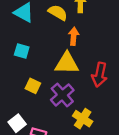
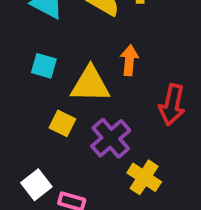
orange arrow: (74, 36) -> (129, 60), moved
yellow triangle: (67, 63) -> (90, 84), moved

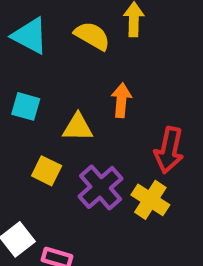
yellow triangle: (90, 84) -> (78, 127), size x0.7
yellow cross: (144, 177) -> (150, 200), moved

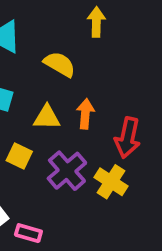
yellow semicircle: (92, 36) -> (60, 64), moved
orange arrow: (121, 100) -> (85, 114), moved

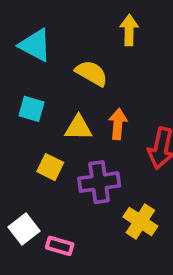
purple cross: (67, 171) -> (99, 182), turned 33
yellow cross: (111, 182) -> (140, 222), moved

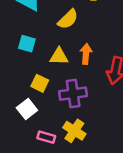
yellow semicircle: (92, 73) -> (68, 19), turned 105
yellow cross: (140, 222) -> (74, 131), moved
white square: (24, 229) -> (27, 109), moved

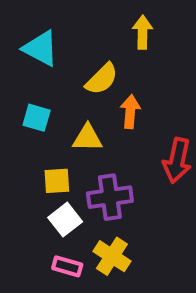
orange arrow: (86, 54) -> (130, 112), moved
yellow square: (40, 83) -> (57, 181), turned -30
white square: (27, 109) -> (65, 220), moved

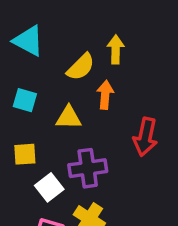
yellow arrow: (143, 32) -> (116, 49), moved
yellow square: (57, 181) -> (25, 154), moved

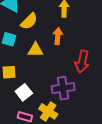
yellow semicircle: (81, 67) -> (29, 21), moved
purple cross: (88, 168) -> (63, 88), moved

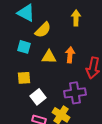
orange arrow: (58, 36) -> (70, 55), moved

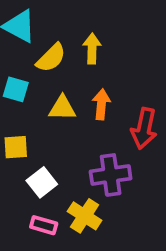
yellow arrow: (76, 18) -> (92, 48), moved

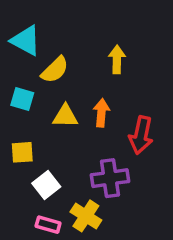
yellow arrow: (92, 48) -> (117, 59), moved

